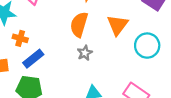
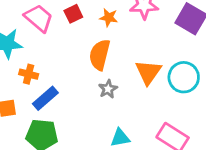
orange triangle: (118, 25) -> (148, 72), moved

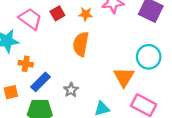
orange triangle: (148, 72) -> (124, 77), moved
gray star: (108, 89) -> (71, 90), moved

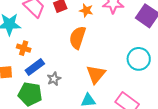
orange triangle: (124, 77) -> (96, 74), moved
gray star: (71, 90) -> (54, 79), moved

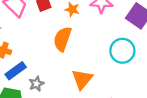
cyan circle: (139, 59) -> (122, 51), moved

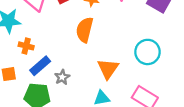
cyan circle: (122, 51) -> (148, 52), moved

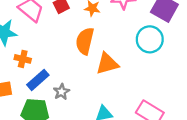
cyan circle: (148, 52) -> (150, 39), moved
orange triangle: (108, 69) -> (107, 64), moved, turned 40

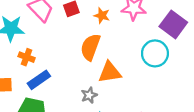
gray star: (61, 92) -> (89, 95), moved

